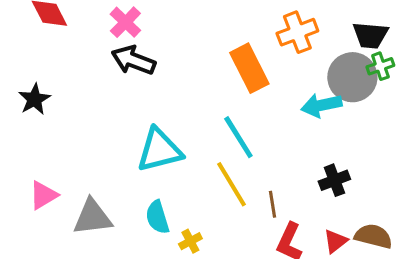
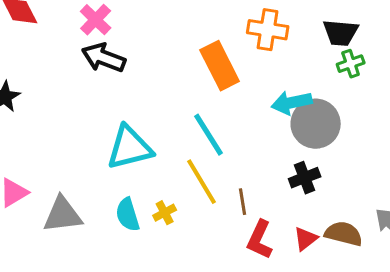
orange cross: (297, 32) -> (268, 30), turned 30
gray circle: (352, 77) -> (316, 124), moved
yellow cross: (190, 241) -> (165, 213), moved

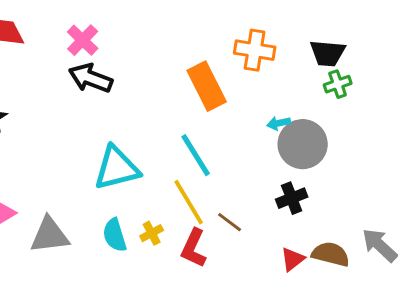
cyan arrow: (292, 103) -> (279, 123), size x0.6
brown line: (243, 202) -> (230, 222), turned -44
red L-shape: (260, 240) -> (194, 248), moved

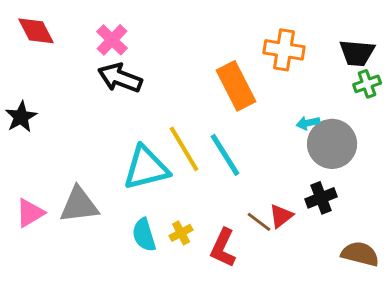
yellow line: (189, 202) -> (184, 149), moved
gray triangle: (50, 235) -> (79, 205), moved
red triangle: (293, 259) -> (281, 216), moved

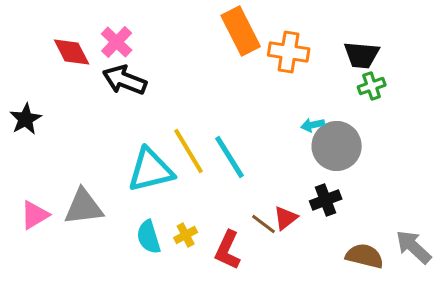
red diamond: (36, 31) -> (72, 52), moved
orange rectangle: (236, 86) -> (241, 31), moved

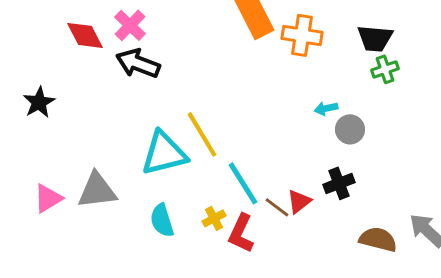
gray circle: (337, 146) -> (350, 129), size x0.6
cyan line: (230, 157) -> (243, 183), moved
yellow cross: (186, 235) -> (214, 218), moved

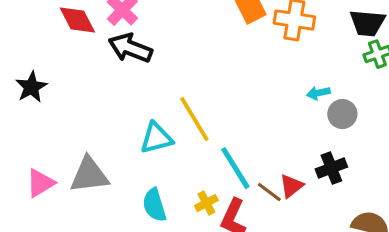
cyan triangle: (164, 153) -> (156, 138), size x0.7

